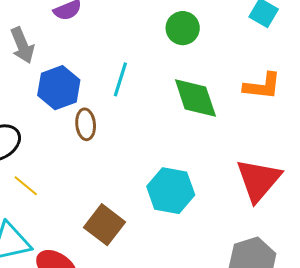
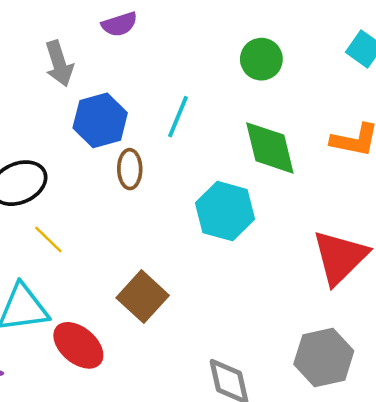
cyan hexagon: (171, 191) -> (225, 211), moved

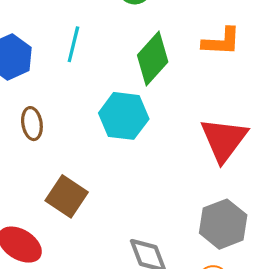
green diamond: (270, 148) -> (153, 58), turned 64
brown ellipse: (130, 169) -> (32, 124), moved

